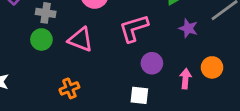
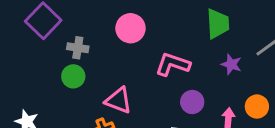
pink L-shape: (134, 28) -> (173, 64), turned 36
pink triangle: (81, 39) -> (118, 100), moved

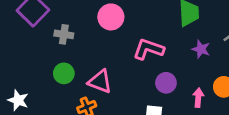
green circle: (73, 76) -> (64, 73), moved

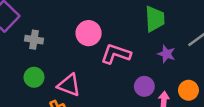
pink circle: (111, 17) -> (89, 33), moved
purple circle: (166, 83) -> (144, 86), moved

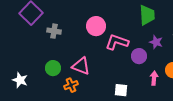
green circle: (34, 77) -> (53, 68), moved
purple circle: (144, 86) -> (139, 56), moved

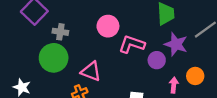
purple star: (156, 42) -> (176, 44), size x1.5
green circle: (53, 68) -> (54, 58), moved, size x1.6

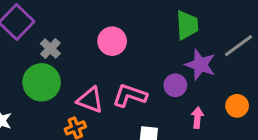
gray cross: (60, 32) -> (50, 49), turned 35
pink L-shape: (132, 44) -> (130, 96), moved
orange circle: (195, 76) -> (237, 106), moved

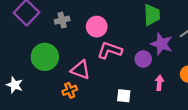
gray cross: (50, 49) -> (62, 20), moved, turned 32
pink L-shape: (130, 96) -> (110, 50), moved

